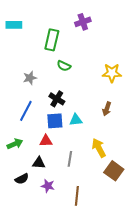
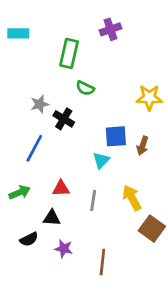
black cross: (57, 99) -> (64, 119), moved
cyan triangle: (76, 120) -> (101, 160), turned -40
blue square: (55, 121) -> (116, 136), moved
gray line: (70, 159) -> (93, 200), moved

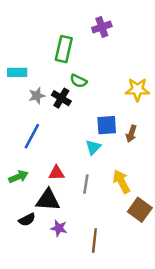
cyan rectangle: (18, 33) -> (17, 72), moved
black cross: (64, 119) -> (61, 98), moved
black triangle: (52, 218) -> (48, 200), size x1.5

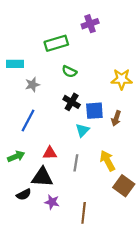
green rectangle: (64, 49) -> (56, 43), turned 60
black cross: (61, 98) -> (72, 102), moved

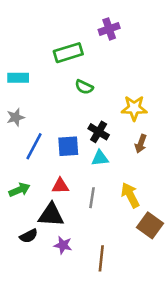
yellow star: (122, 79) -> (134, 108), moved
gray star: (32, 85) -> (16, 117), moved
black cross: (72, 102) -> (99, 132), moved
blue square: (94, 111) -> (68, 146), moved
cyan triangle: (82, 130) -> (100, 158), turned 40

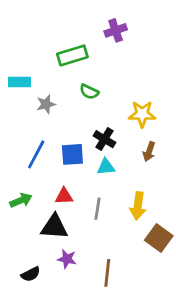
gray star: (16, 117) -> (46, 104), moved
yellow arrow: (130, 195) -> (138, 206), turned -145
black semicircle: (29, 236) -> (31, 274), moved

